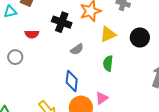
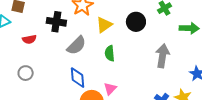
gray semicircle: (77, 49) -> (76, 45), size x1.5
gray circle: (15, 57) -> (26, 73), moved

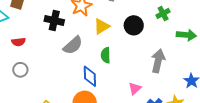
red semicircle: (29, 39) -> (19, 42), moved
blue diamond: (78, 78) -> (90, 76), moved
pink triangle: (110, 89) -> (135, 88), moved

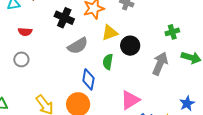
black circle: (134, 25) -> (130, 46), moved
gray arrow: (158, 61) -> (160, 64), moved
pink triangle: (135, 88) -> (130, 100), size x1.5

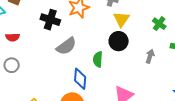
green cross: (172, 32) -> (159, 24), turned -32
yellow triangle: (110, 33) -> (121, 19), moved, turned -30
gray arrow: (160, 64) -> (150, 56), size x0.6

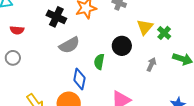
yellow triangle: (121, 19) -> (145, 27), moved

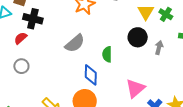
black cross: (56, 17) -> (33, 19), moved
red semicircle: (17, 30) -> (21, 38), turned 144
black circle: (122, 46) -> (138, 37), moved

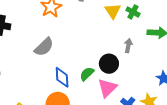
black circle: (138, 37) -> (109, 64), moved
green semicircle: (107, 54) -> (87, 74), moved, turned 49

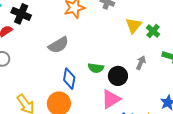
green semicircle: (87, 74) -> (96, 68), moved, turned -140

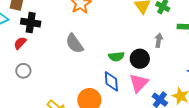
gray semicircle: (58, 45) -> (74, 43), turned 100
blue diamond: (69, 79) -> (111, 81), moved

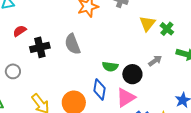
black cross: (31, 23) -> (40, 47), moved, turned -36
gray arrow: (159, 40) -> (155, 61), turned 32
gray circle: (23, 71) -> (13, 71), moved

